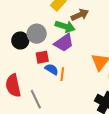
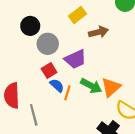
green arrow: (65, 26) -> (91, 86), moved
black circle: (20, 40) -> (30, 26), moved
red square: (42, 57) -> (49, 71), turned -32

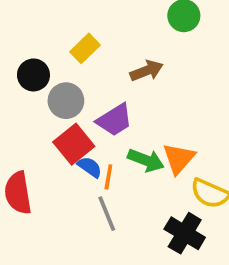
yellow rectangle: (78, 15) -> (85, 48), moved
red square: (49, 71) -> (74, 144), size x1.5
gray line: (34, 115) -> (107, 214), moved

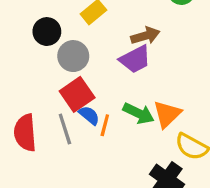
purple trapezoid: (115, 120) -> (135, 59), moved
gray line: (107, 214) -> (65, 129), moved

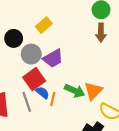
brown arrow: (145, 36) -> (101, 33), moved, turned 108
purple trapezoid: (135, 59) -> (53, 58), moved

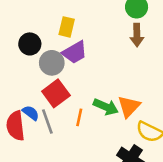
yellow rectangle: (44, 25) -> (67, 27), turned -35
purple trapezoid: (53, 58) -> (75, 52), moved
blue semicircle: (42, 93) -> (31, 113), moved

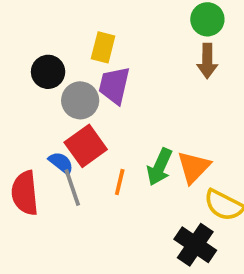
purple trapezoid: (75, 52) -> (114, 85), turned 132
green arrow: (106, 107) -> (160, 167), turned 90
blue semicircle: (31, 113) -> (61, 163), moved

